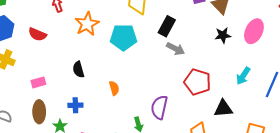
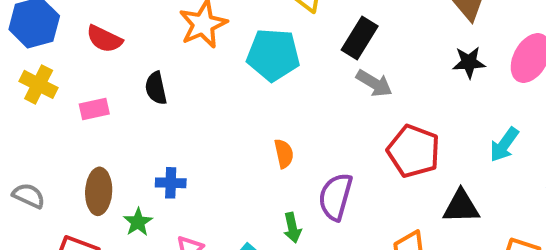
black semicircle: (78, 69) -> (156, 88), moved
pink rectangle: (38, 82) -> (94, 109), moved
orange semicircle: (114, 88) -> (284, 154), moved

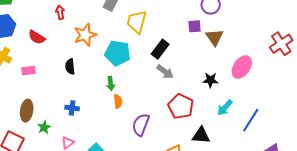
black star: (469, 62) -> (210, 80), moved
black semicircle: (156, 88) -> (70, 67), moved
blue cross: (171, 183) -> (72, 108), moved
green arrow: (292, 228) -> (111, 84), moved

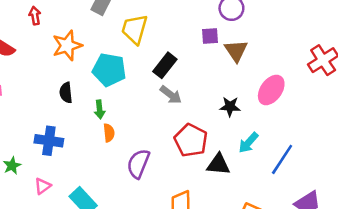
black semicircle: (70, 67) -> (66, 93), moved
blue cross: (72, 108) -> (49, 141), size x1.5
black triangle: (201, 135) -> (218, 164), moved

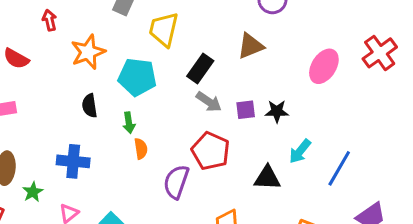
purple square: (210, 36) -> (246, 110), moved
brown triangle: (236, 51) -> (251, 46), moved, turned 45
pink ellipse: (271, 90) -> (324, 66), moved
red pentagon: (191, 140) -> (211, 151), moved

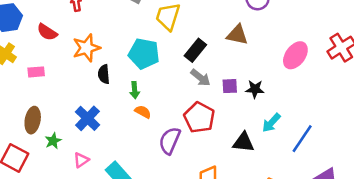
brown triangle: (251, 46) -> (237, 35), turned 30
orange star: (88, 52) -> (86, 48), moved
orange semicircle: (141, 149) -> (143, 112), turned -56
blue cross: (73, 161) -> (87, 118), turned 35

